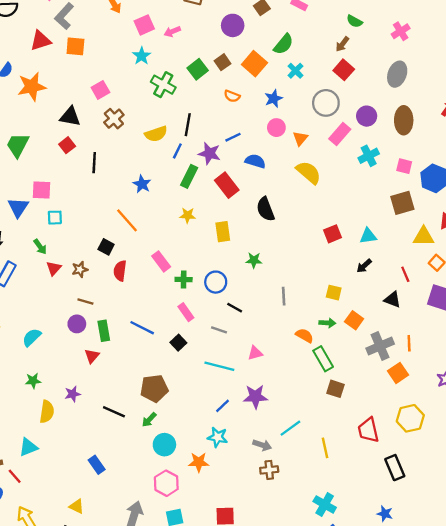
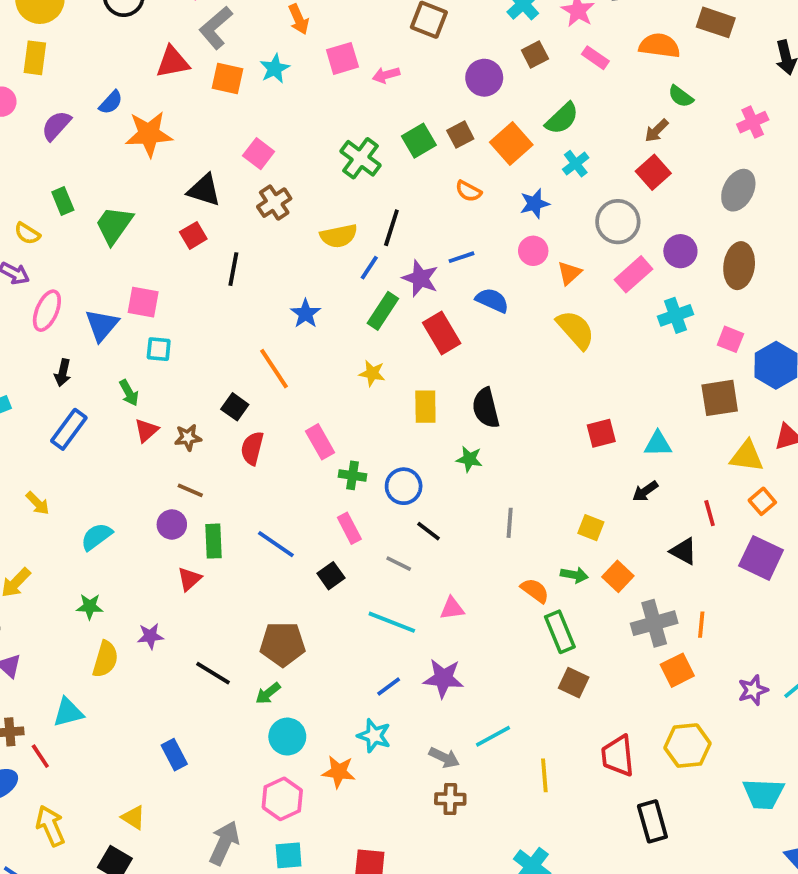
cyan star: (142, 56) -> (275, 69), moved
pink square: (100, 90) -> (259, 154), turned -30
black semicircle: (266, 209) -> (486, 408), moved

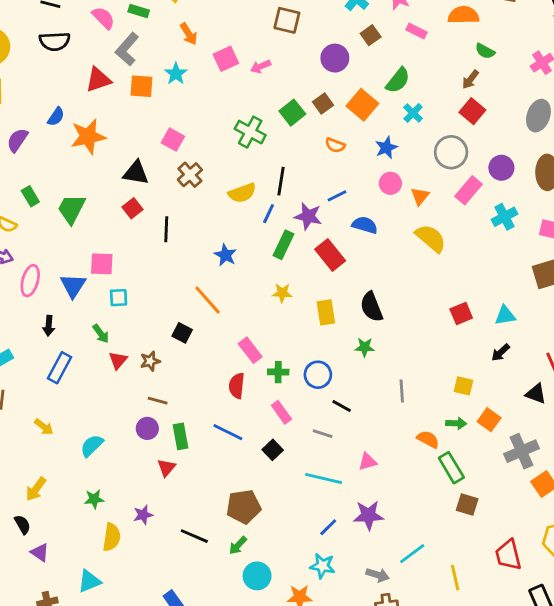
red semicircle: (252, 448) -> (237, 386), moved

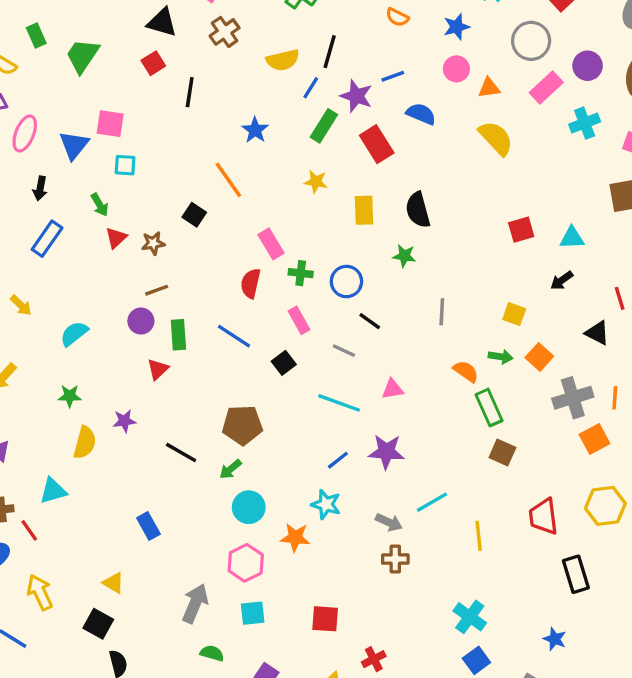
orange triangle: (420, 196) -> (489, 88), turned 36
brown line: (158, 401) -> (157, 290), turned -42

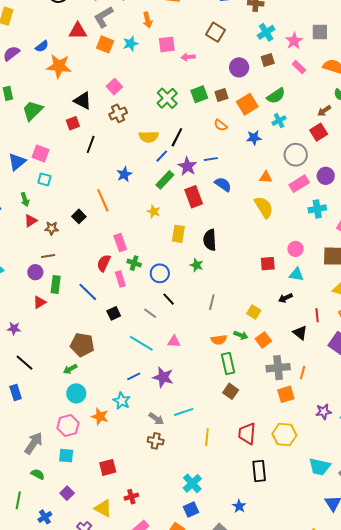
pink circle: (456, 69) -> (295, 249), moved
pink rectangle: (299, 320) -> (120, 279), moved
orange semicircle: (466, 371) -> (219, 340), turned 126
black line: (181, 452) -> (25, 363), moved
red square: (325, 619) -> (108, 467), turned -30

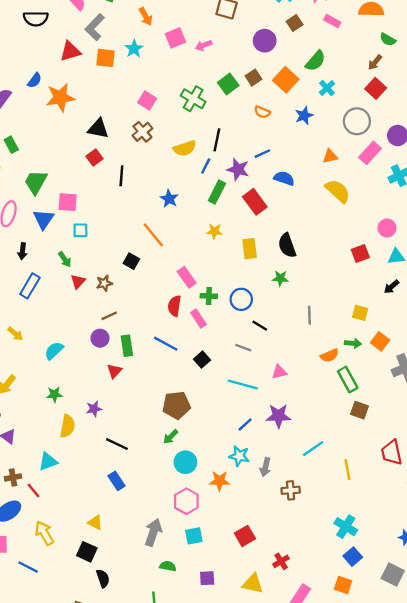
pink square: (114, 87) -> (147, 101), moved
green trapezoid: (32, 111) -> (36, 182), moved
gray arrow: (156, 419) -> (265, 467), moved, turned 84
purple square: (67, 493) -> (207, 578), turned -32

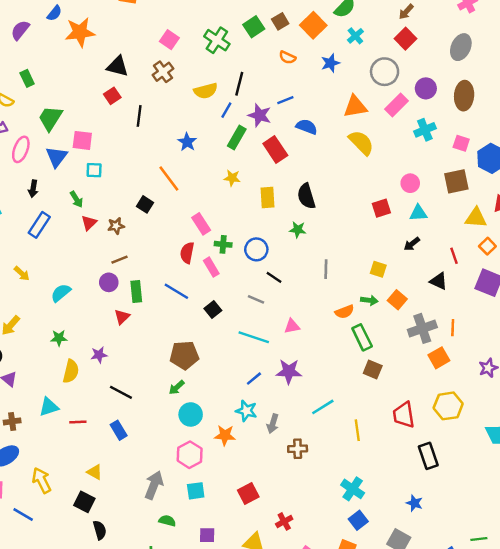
orange triangle: (330, 156) -> (355, 106), size x1.5
red line: (33, 490) -> (78, 422), moved, turned -56

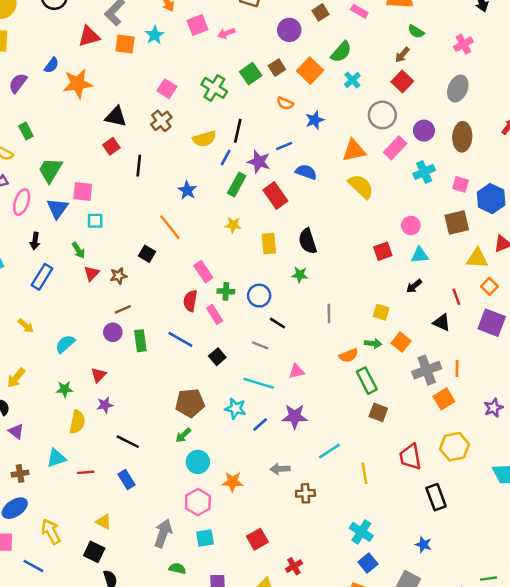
blue star: (330, 63) -> (315, 120), moved
red triangle: (122, 317) -> (99, 375), moved
cyan star: (246, 411) -> (236, 409), moved
gray arrow: (273, 424) -> (280, 469), turned 72

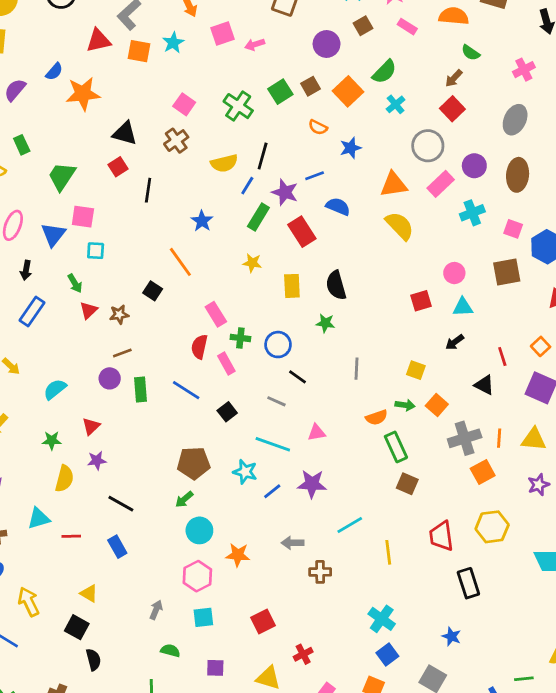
green trapezoid: (50, 170) -> (62, 176), moved
yellow triangle: (477, 258) -> (534, 439), moved
gray arrow: (163, 533) -> (156, 610), size x0.6

